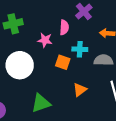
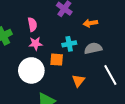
pink semicircle: (64, 27) -> (32, 24), moved
white circle: (20, 65) -> (31, 70), moved

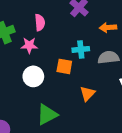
pink star: (36, 44) -> (29, 45), moved
white circle: (31, 70) -> (33, 76), size x0.7

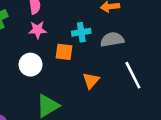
pink star: (29, 45) -> (37, 30), moved

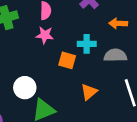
white circle: (30, 65) -> (25, 88), moved

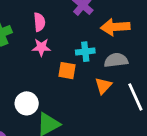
orange arrow: (118, 23) -> (115, 27), size x1.5
orange triangle: (89, 92) -> (103, 86), moved

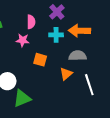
pink semicircle: (39, 22) -> (31, 22), moved
cyan cross: (85, 52) -> (56, 35), moved

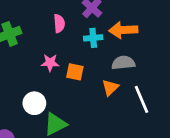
pink star: (23, 40) -> (50, 63), moved

